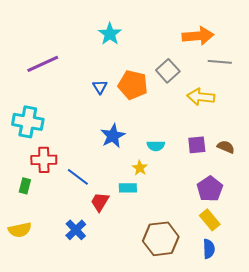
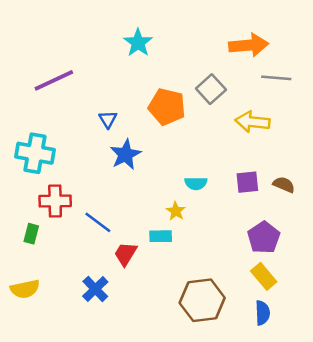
blue triangle: (100, 87) -> (108, 119), moved
blue star: (113, 136) -> (125, 154), moved

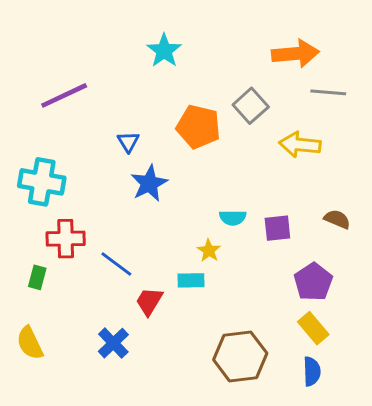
purple square: (247, 182) -> (277, 228), moved
yellow semicircle: (25, 289) -> (30, 343), turned 76

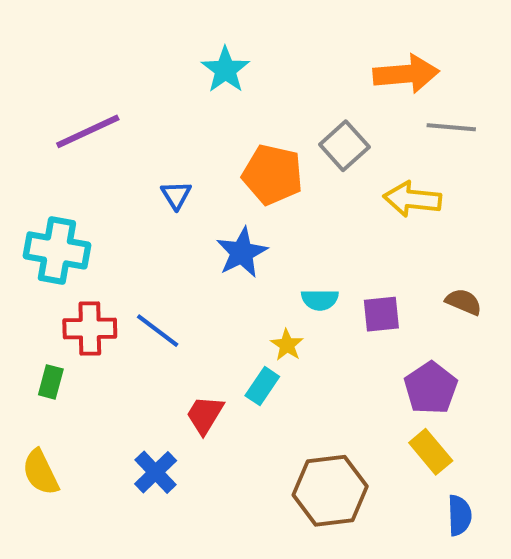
blue star: (149, 183) -> (242, 253), moved
blue line: (116, 264) -> (158, 331), moved
cyan rectangle: (191, 280) -> (262, 386), turned -55
blue semicircle: (312, 371) -> (459, 515), moved

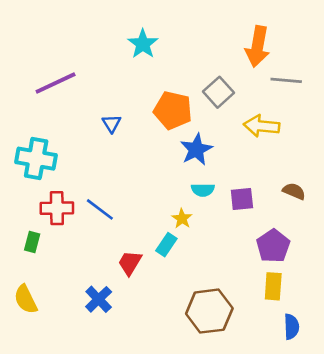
orange arrow: (406, 74) -> (258, 47), turned 105
blue star: (242, 253) -> (196, 149), moved
yellow rectangle: (431, 452) -> (273, 286), turned 44

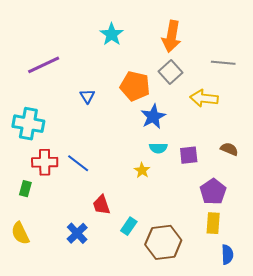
orange arrow: (258, 47) -> (171, 36), moved
cyan rectangle: (166, 245) -> (129, 226), moved
red trapezoid: (130, 263) -> (101, 205), turned -50

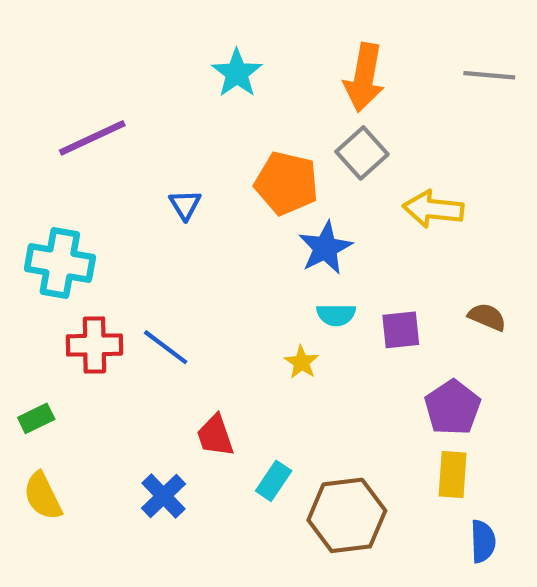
gray line: (223, 63) -> (489, 75), moved
green rectangle: (25, 189) -> (36, 418), moved, turned 49

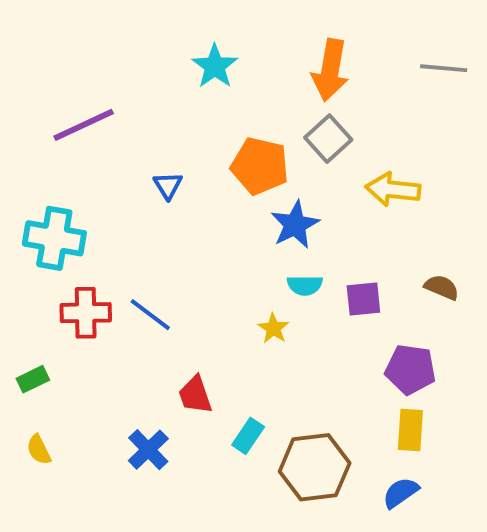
purple pentagon: (453, 408) -> (410, 369), turned -30
yellow semicircle: (43, 496) -> (39, 450), size x0.7
blue semicircle: (483, 541) -> (401, 493), moved, turned -123

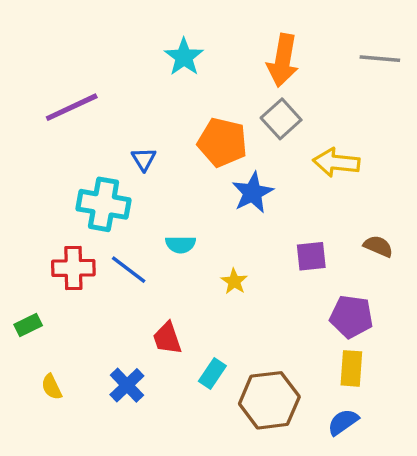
cyan cross: (54, 238) -> (104, 204), moved
cyan semicircle: (305, 285) -> (181, 245), moved
yellow semicircle: (39, 450) -> (52, 387), moved

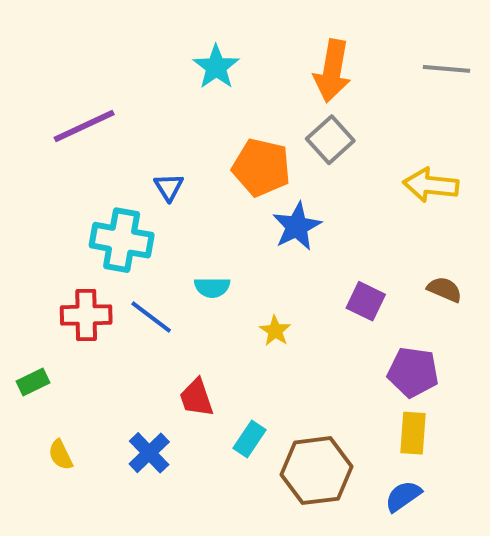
yellow arrow: (336, 162) -> (431, 185), moved
purple square: (311, 256) -> (366, 301), turned 32

